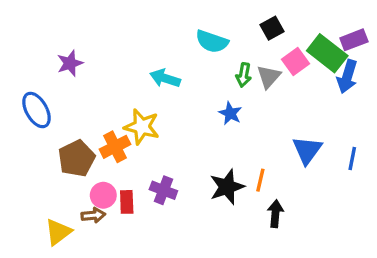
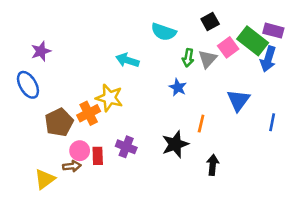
purple rectangle: (354, 40) -> (273, 31), turned 36
purple star: (70, 63) -> (41, 51), moved
blue triangle: (307, 150) -> (238, 100), moved
orange line: (260, 180) -> (201, 124), moved

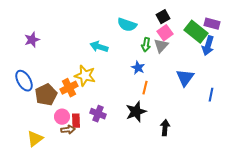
pink square: (228, 47) -> (165, 33), moved
blue ellipse: (28, 85) -> (24, 81), moved
orange line: (201, 124) -> (145, 88), moved
brown arrow: (72, 166) -> (68, 130), moved

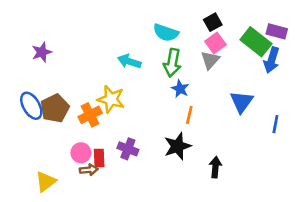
green arrow: (146, 45) -> (172, 63), moved, size x1.5
brown pentagon: (46, 95) -> (55, 108), moved

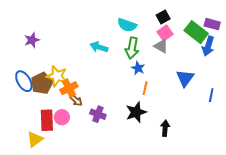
gray triangle: (210, 60) -> (161, 46), turned -42
yellow star: (111, 99) -> (57, 76), moved
red rectangle: (99, 158) -> (47, 120), moved, size x1.5
brown arrow: (89, 170) -> (76, 100), moved, turned 48

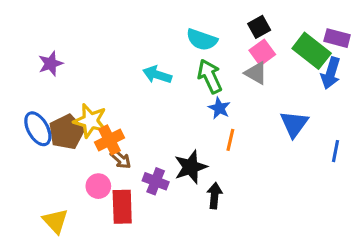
green arrow: (132, 48) -> (210, 76), turned 145
black star: (136, 112) -> (191, 167), moved
red rectangle: (47, 120) -> (122, 207), moved
black arrow: (165, 128) -> (215, 196), moved
yellow triangle: (35, 139) -> (55, 221), turned -36

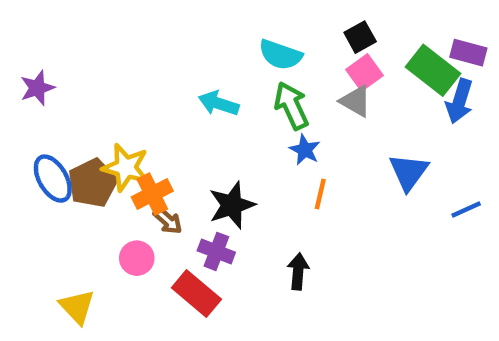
purple star: (51, 64) -> (37, 88), moved
blue line: (335, 151) -> (466, 209), turned 55
black star: (191, 167) -> (232, 205), moved
red rectangle: (122, 207) -> (196, 293), moved, turned -48

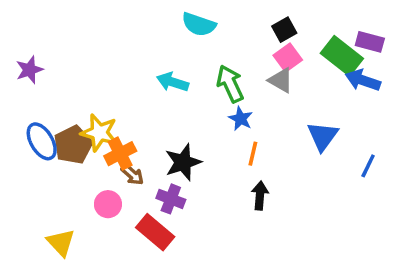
cyan semicircle: (280, 55) -> (199, 24), moved
blue arrow: (460, 101) -> (363, 80), turned 92
blue line: (466, 209) -> (368, 166), turned -40
black arrow: (298, 271) -> (260, 195), moved

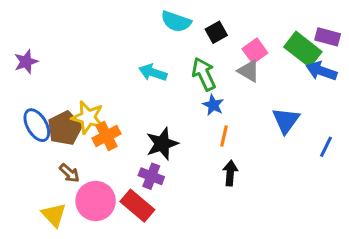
black square: (284, 30) -> (216, 32), moved
brown arrow: (132, 175) -> (69, 173), moved
pink circle: (108, 204) -> (96, 201), moved, size x1.6

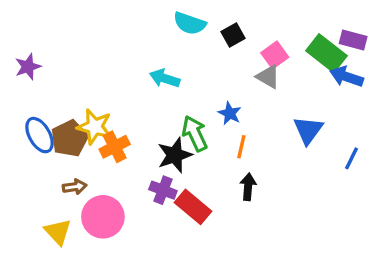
green arrow: (204, 74) -> (195, 133), moved
brown arrow: (69, 173) -> (75, 187), turned -50
red rectangle: (137, 206) -> (193, 207), moved

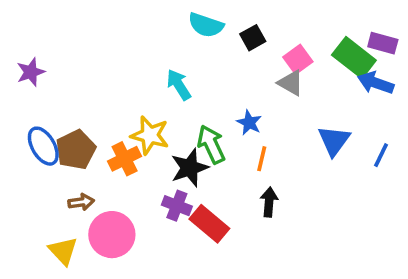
cyan arrow: (165, 78) -> (179, 85), turned 40
yellow star: (95, 127) -> (150, 135), moved
blue line: (351, 158) -> (381, 155), moved

